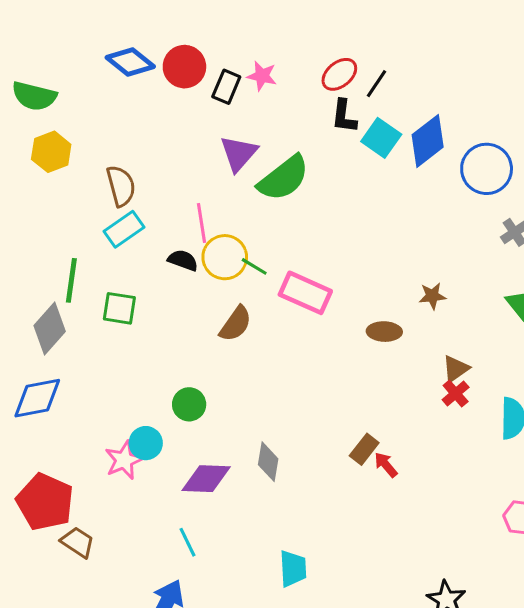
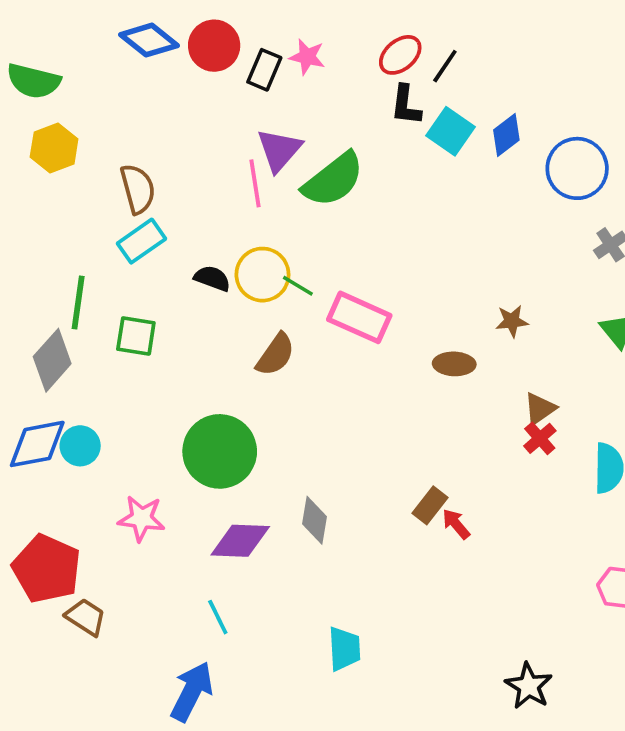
blue diamond: (428, 141) -> (506, 135), size x0.7
pink line: (201, 223) -> (255, 183), moved
green circle: (189, 404) -> (220, 451), size x1.8
cyan circle: (146, 443) -> (80, 446), moved
pink star: (124, 460) -> (141, 518), turned 30

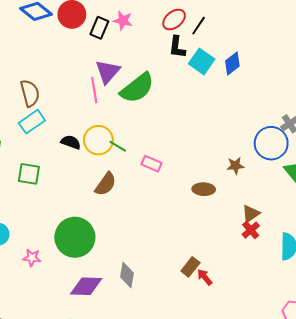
blue circle: (577, 168) -> (271, 143), moved
pink rectangle: (359, 317) -> (152, 164), size x0.6
pink star: (141, 518) -> (32, 258), moved, size x0.7

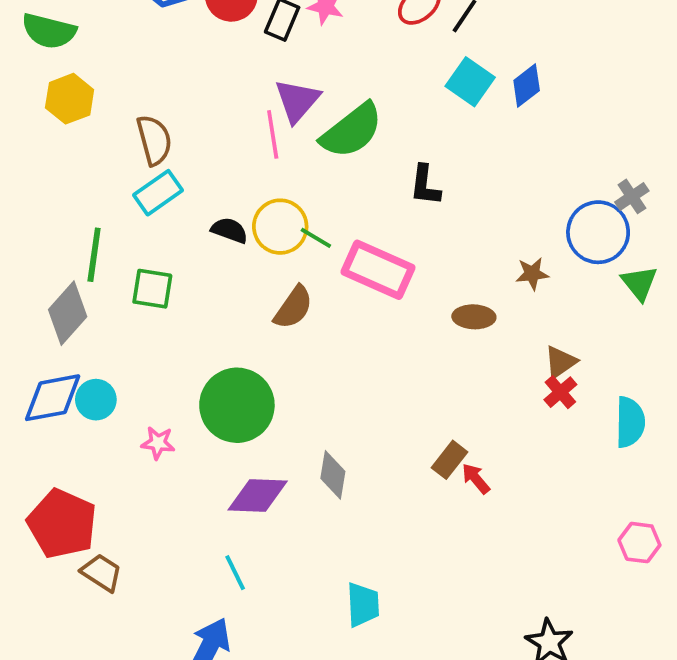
black L-shape: (177, 47) -> (425, 185), moved
pink rectangle: (152, 164) -> (378, 270), size x1.8

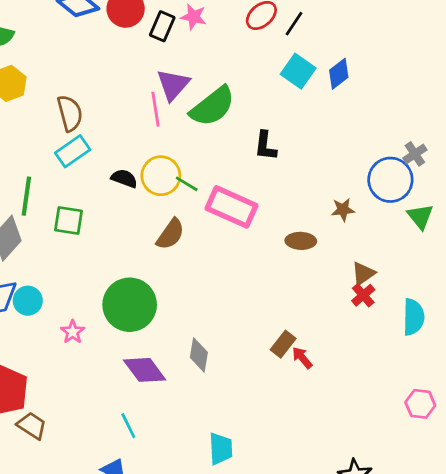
pink star: (158, 443) -> (73, 332), turned 30
purple diamond: (258, 496) -> (145, 370), turned 51

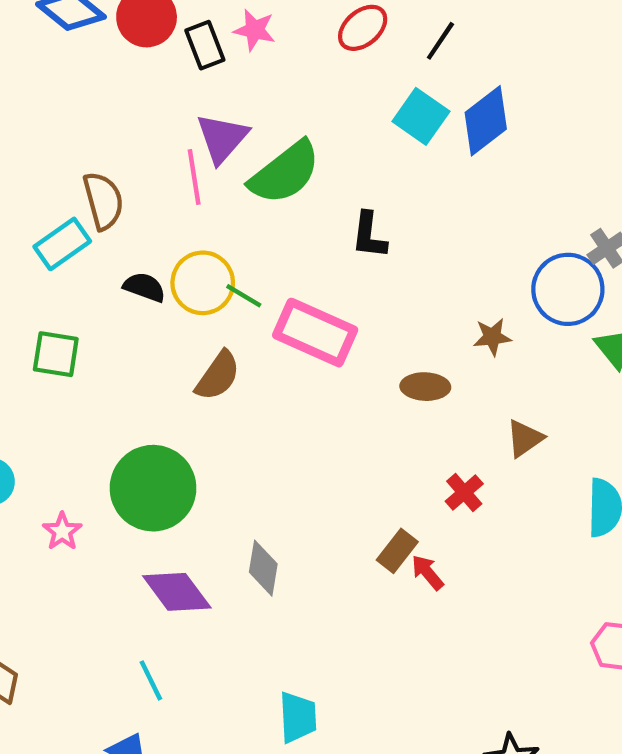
black line: (294, 24) -> (440, 41), moved
black rectangle: (162, 26) -> (205, 45), turned -44
blue diamond: (339, 74) -> (486, 121), size x1.4
brown semicircle: (70, 113) -> (103, 201), moved
red cross: (363, 295) -> (464, 492), moved

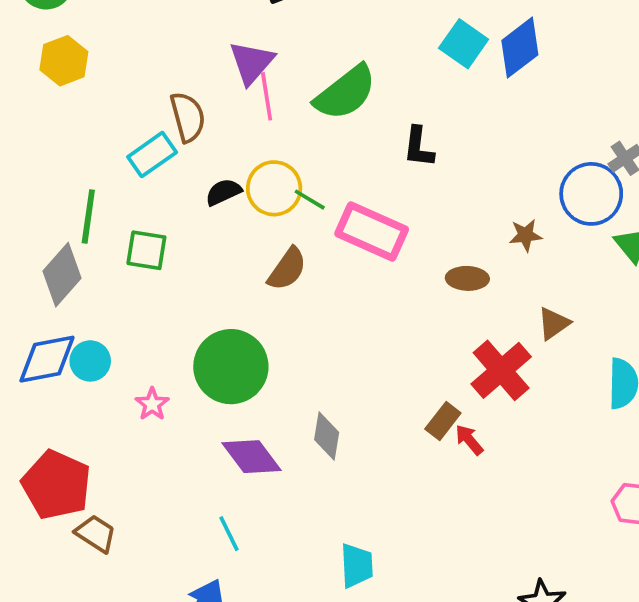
purple triangle: (222, 138) -> (252, 63), moved
black semicircle: (144, 287) -> (223, 192), turned -45
red cross: (464, 492) -> (501, 370), size x1.8

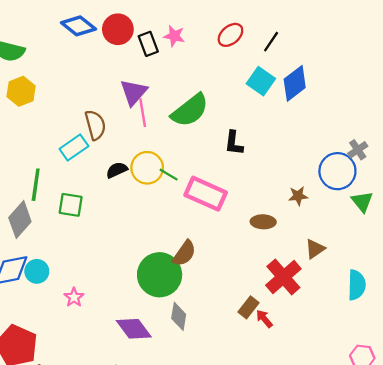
brown semicircle: (287, 269) -> (184, 253), moved
green circle: (231, 367) -> (160, 275), moved

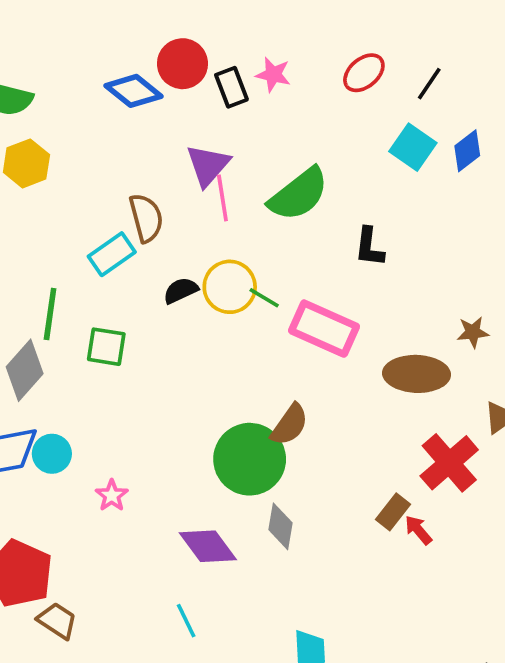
blue diamond: (78, 26) -> (134, 91), moved
blue diamond: (295, 83) -> (467, 151), size x0.7
brown ellipse: (263, 222) -> (417, 374), size x1.6

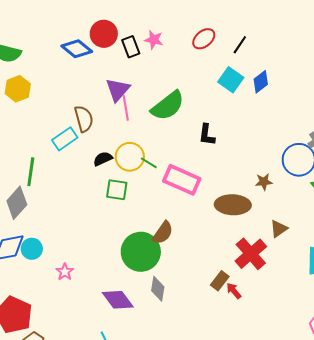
green square: (106, 347) -> (117, 190), moved

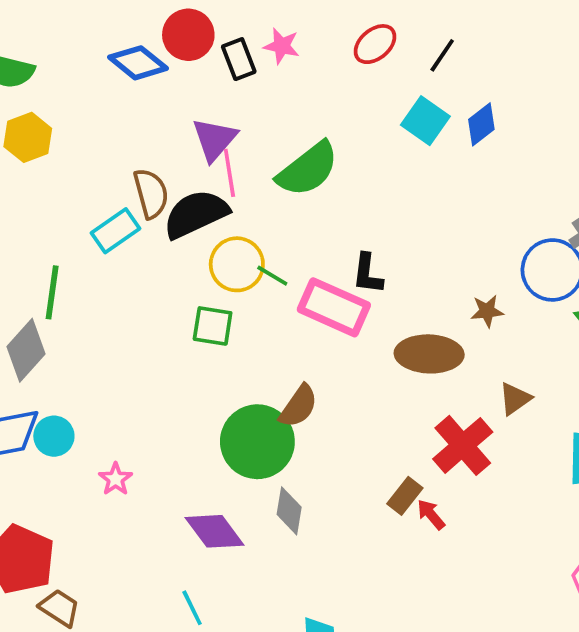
black L-shape: (207, 135) -> (368, 274), moved
black semicircle: (103, 159) -> (196, 214), moved, size x1.8

